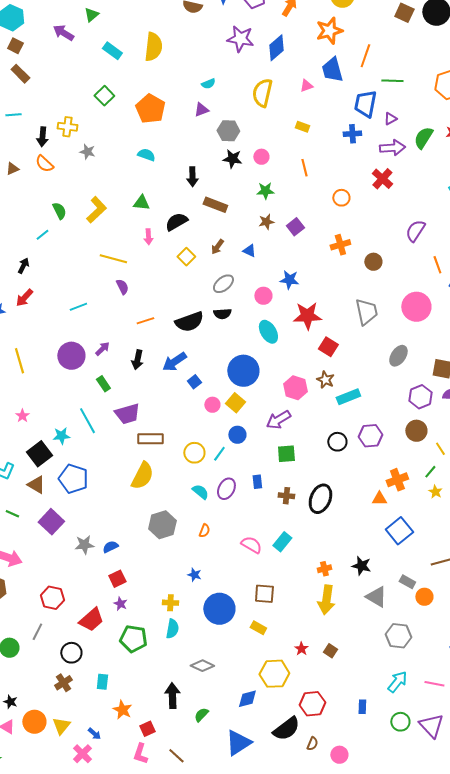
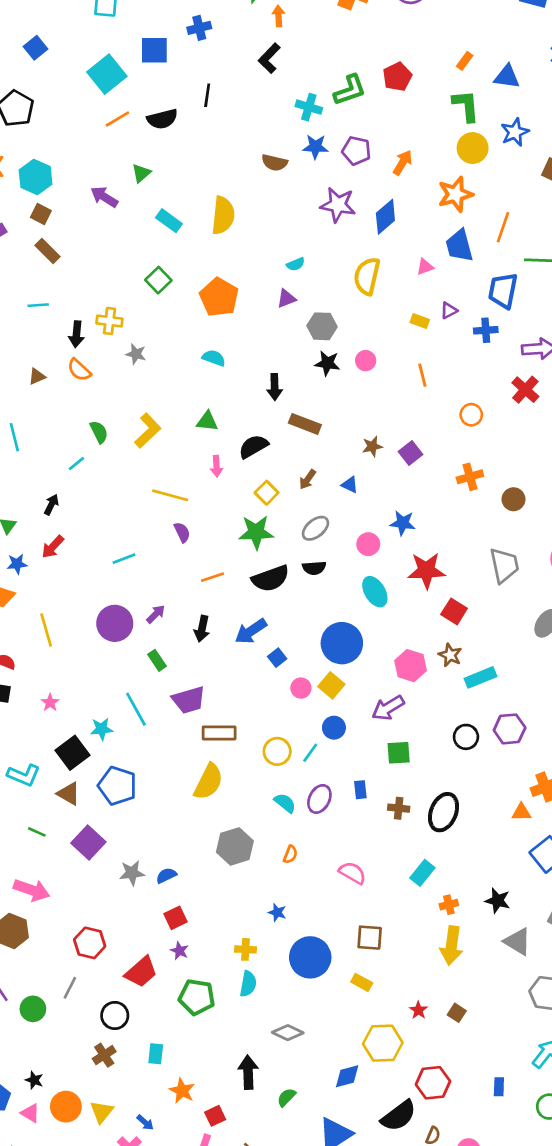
purple triangle: (390, 119) -> (449, 310), moved
green star: (265, 191) -> (256, 532), moved, size x1.5
cyan rectangle: (282, 542) -> (422, 873), moved

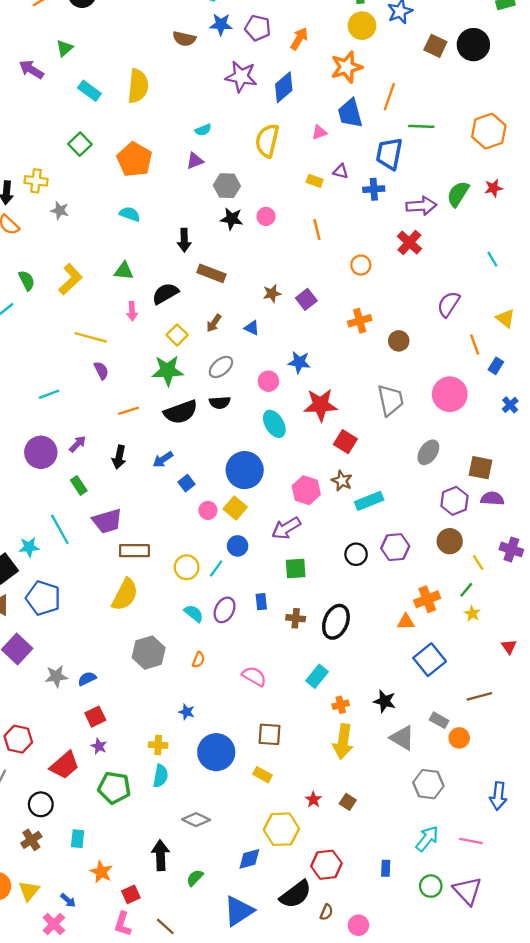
purple triangle: (449, 310) -> (341, 171), turned 42
blue arrow: (251, 631) -> (163, 459), size x0.7

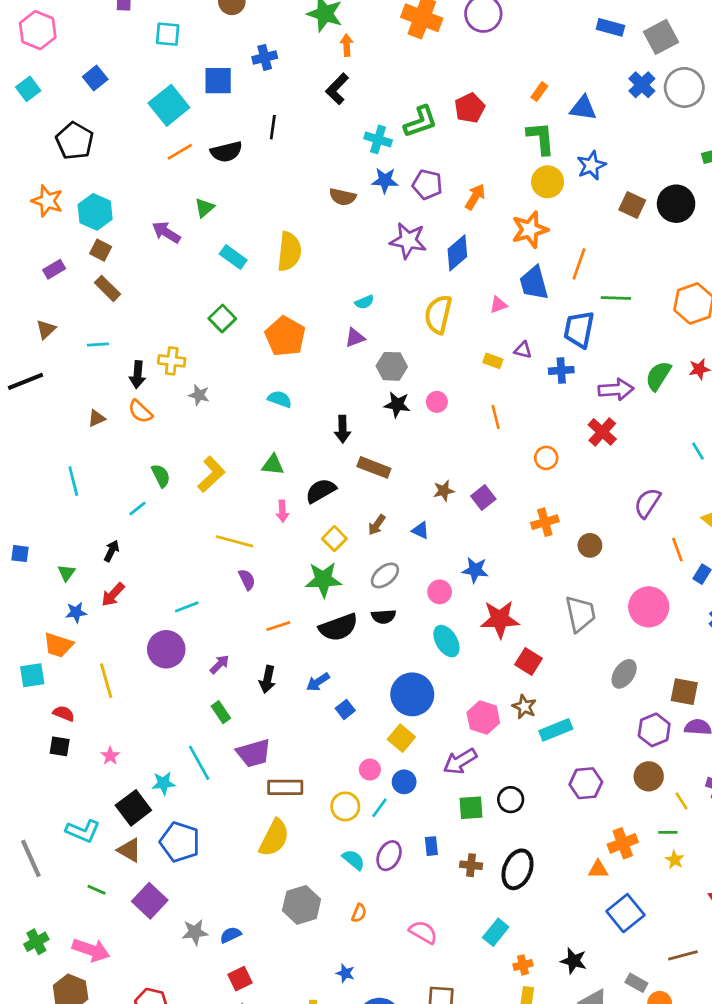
purple circle: (41, 452) -> (166, 649), moved
pink circle: (208, 510) -> (370, 770), moved
black circle: (356, 554) -> (511, 800), moved
green line: (466, 590) -> (668, 832), turned 49

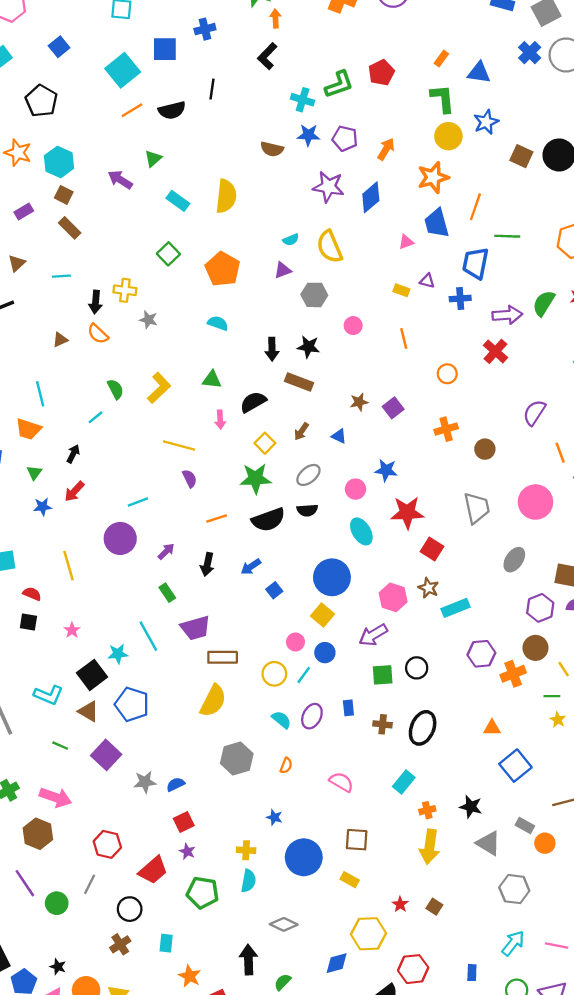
yellow semicircle: (438, 314) -> (330, 247), moved, turned -36
black star: (397, 405) -> (308, 347), moved
orange trapezoid: (58, 645) -> (28, 429), moved
orange cross: (623, 843) -> (513, 674), moved

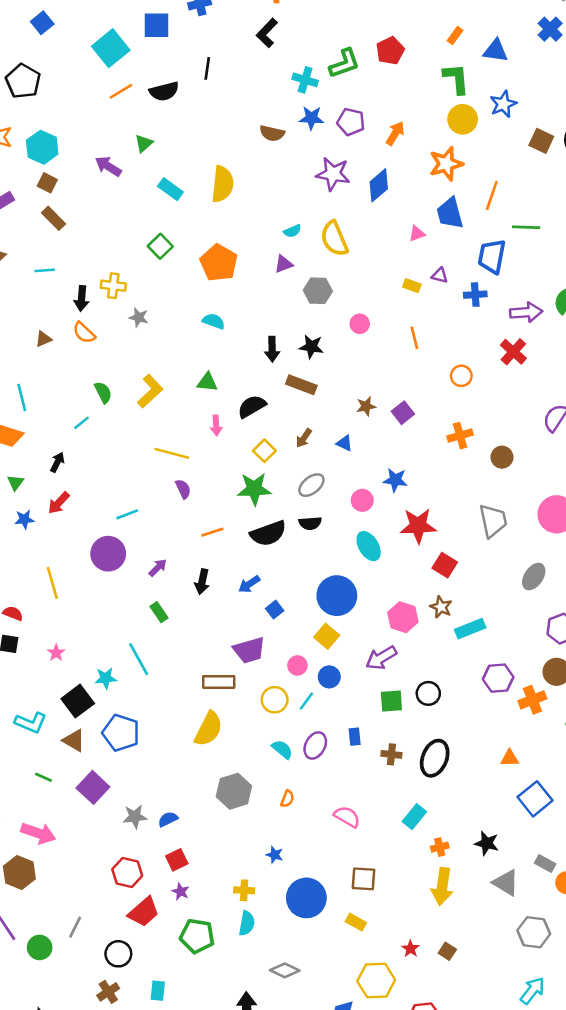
purple trapezoid: (195, 628) -> (249, 650), moved
red hexagon: (107, 844) -> (127, 873), moved

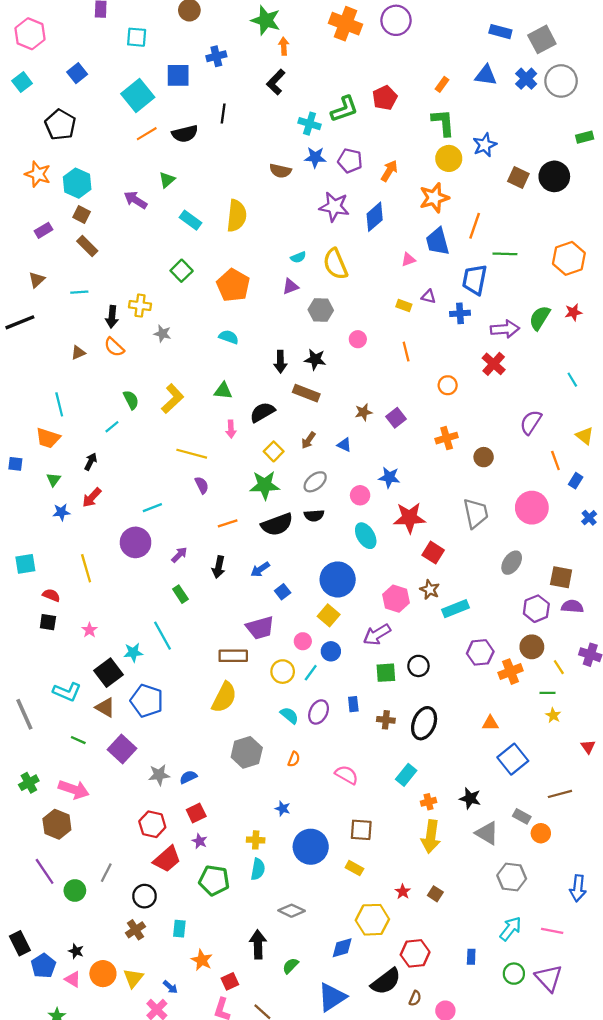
blue triangle: (496, 51) -> (486, 75), moved

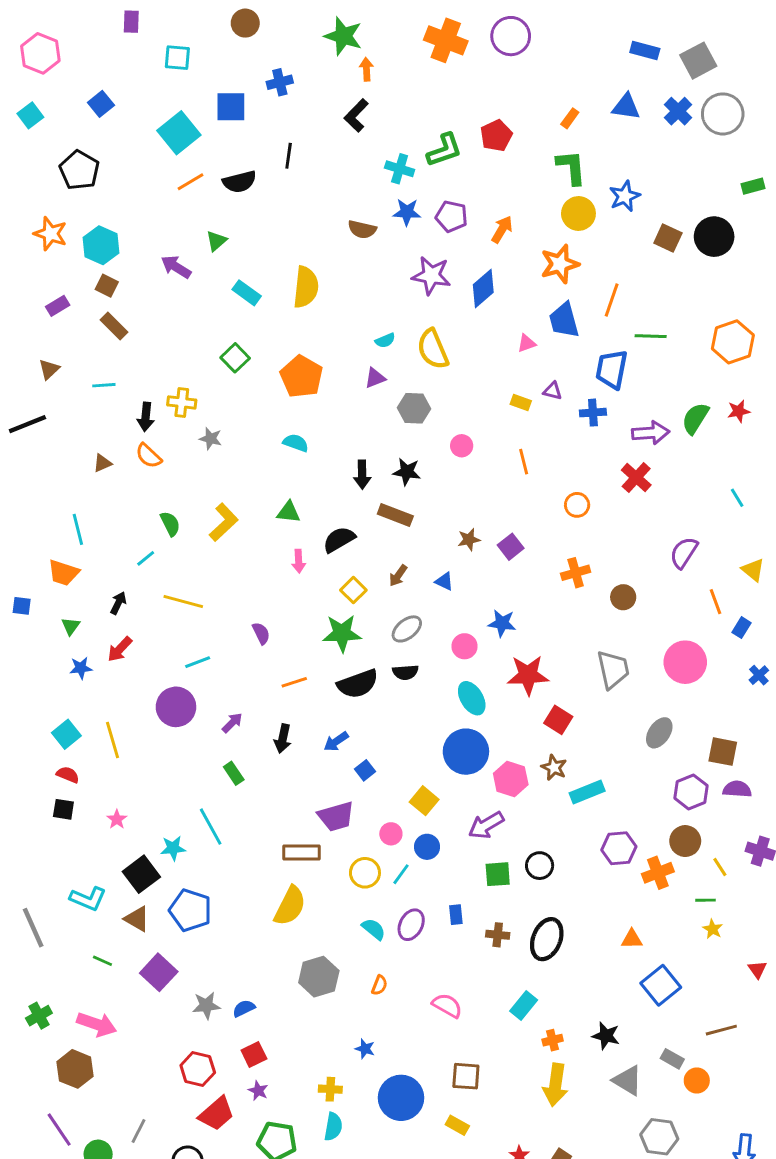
yellow line: (192, 454) -> (183, 602), moved
cyan square: (25, 564) -> (66, 734), moved, turned -30
blue circle: (338, 579) -> (466, 752), moved

